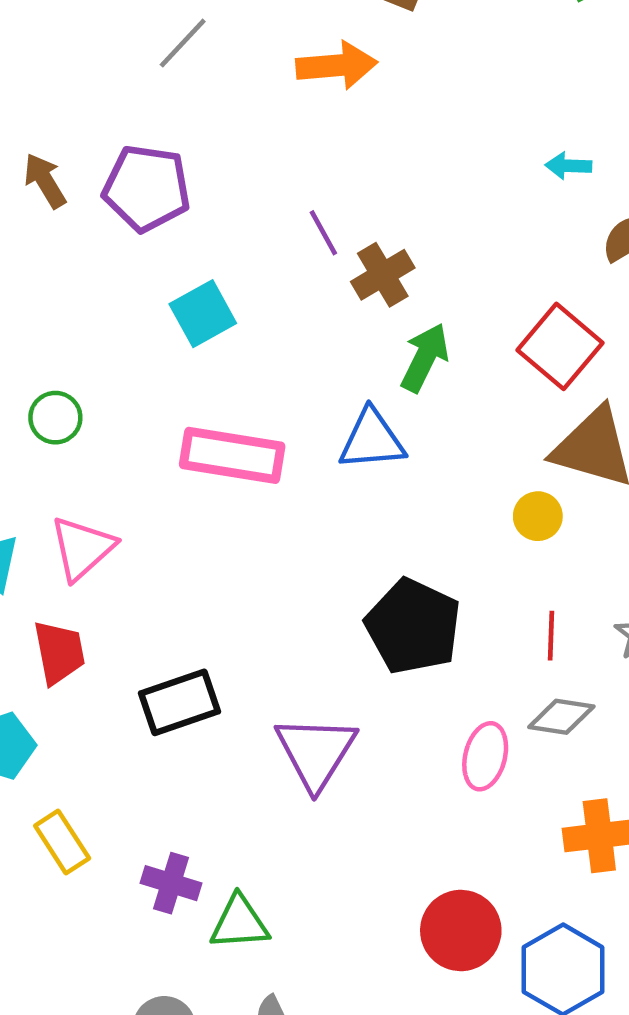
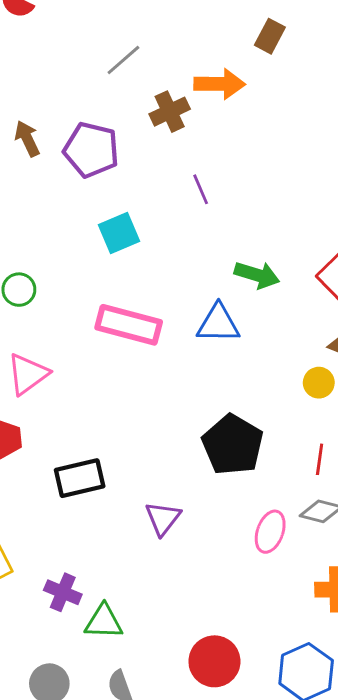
brown cross: (383, 275) -> (170, 112), moved
green arrow: (425, 358) -> (257, 275), turned 75
purple triangle: (316, 752) -> (163, 518), size x0.7
red circle: (461, 931) -> (214, 661), moved

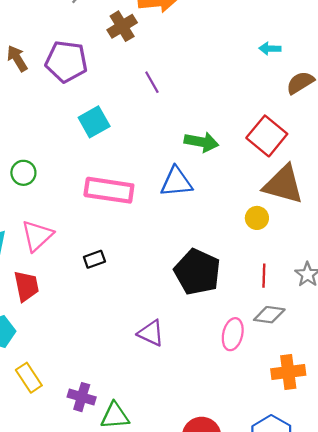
black rectangle: (80, 478) -> (94, 259), moved, size x0.6
purple triangle: (163, 518) -> (151, 333), turned -36

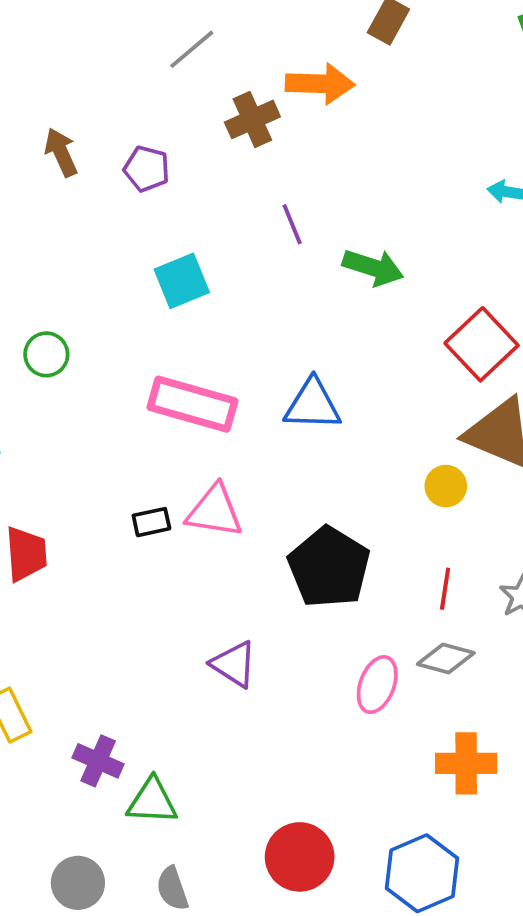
purple pentagon: (66, 62) -> (147, 169), size x0.6
green arrow: (201, 142) -> (373, 267), moved
pink triangle: (37, 236) -> (215, 511), moved, turned 44

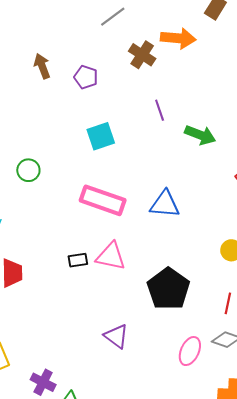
brown cross: (252, 119) -> (142, 55), turned -36

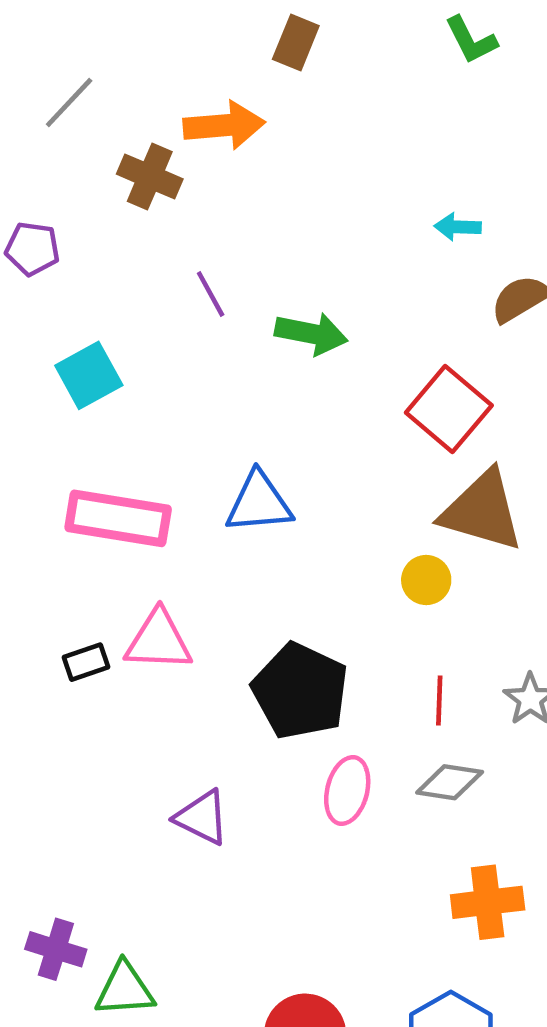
pink ellipse: (190, 351) -> (347, 790), moved

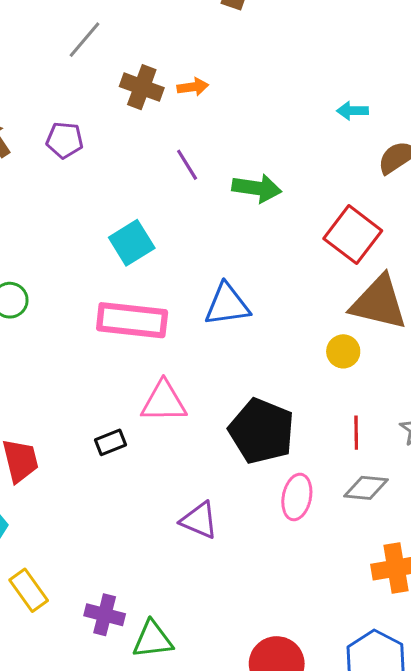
orange arrow: (224, 125) -> (193, 87), moved, size x0.6
cyan square: (89, 375) -> (132, 243), moved
black rectangle: (86, 662) -> (111, 442), moved

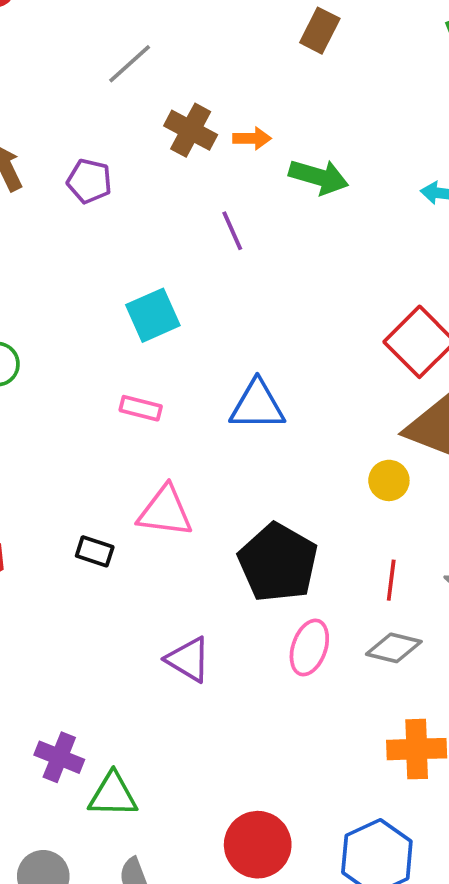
green arrow: (257, 188) -> (319, 177), moved
pink rectangle: (132, 320) -> (141, 408), size x0.5
black rectangle: (111, 442) -> (95, 551), turned 32

